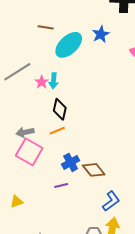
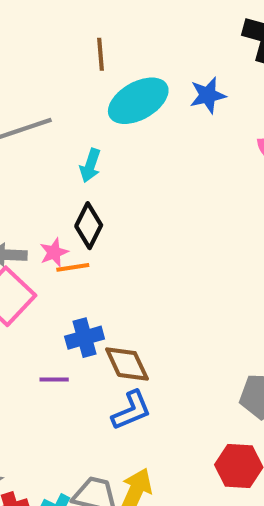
brown line: (46, 27) -> (101, 54), turned 63
pink star: (42, 82) -> (54, 252), moved
blue L-shape: (111, 201) -> (131, 410), moved

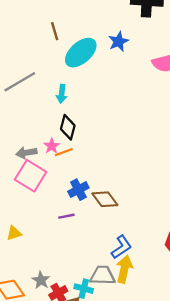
blue L-shape: (131, 410) -> (121, 247), moved

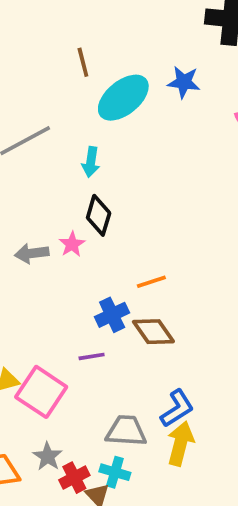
blue star: (118, 41) -> (184, 82), turned 30
orange line: (64, 152) -> (151, 282), moved
pink square: (31, 176) -> (41, 392), moved
gray trapezoid: (103, 275) -> (126, 431), moved

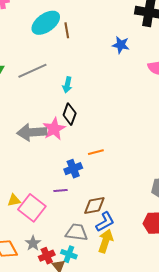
cyan ellipse: (123, 98) -> (46, 23), moved
pink star: (72, 244) -> (54, 129), size x1.6
gray arrow: (32, 253) -> (32, 132), size x1.6
brown diamond: (153, 332) -> (94, 205), moved, turned -70

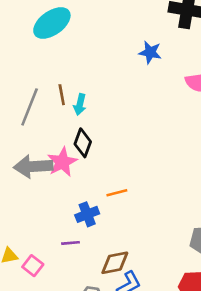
brown line: (67, 30) -> (62, 95), moved
gray line: (32, 71) -> (30, 107), moved, turned -44
pink square: (32, 208) -> (33, 266), size x0.6

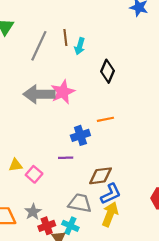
black diamond: (83, 143) -> (108, 71), moved

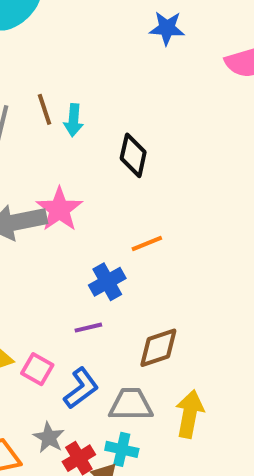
blue L-shape: (111, 194) -> (81, 388), moved

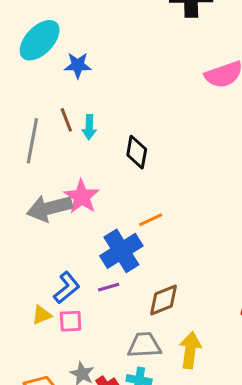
blue star: (167, 28) -> (78, 65), moved
blue cross: (107, 282) -> (121, 251), size x1.5
pink square: (37, 369) -> (71, 321), turned -30
blue L-shape: (81, 388) -> (67, 288), moved

